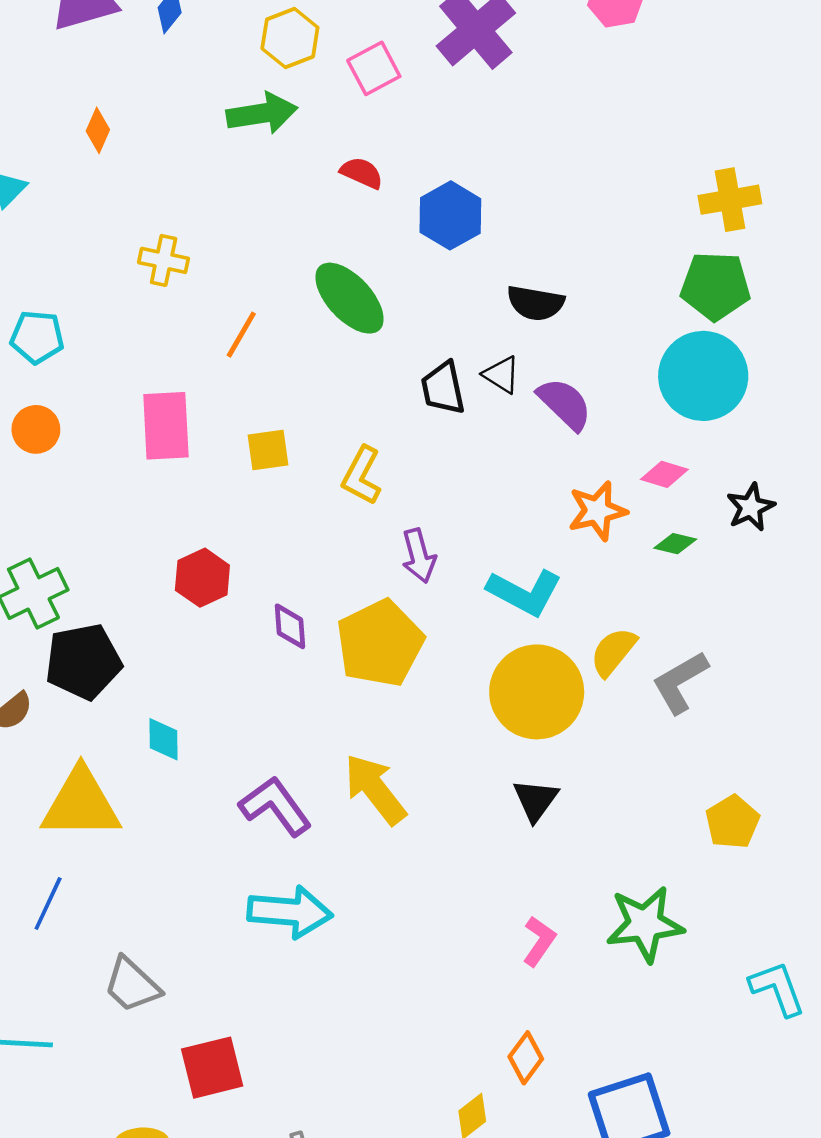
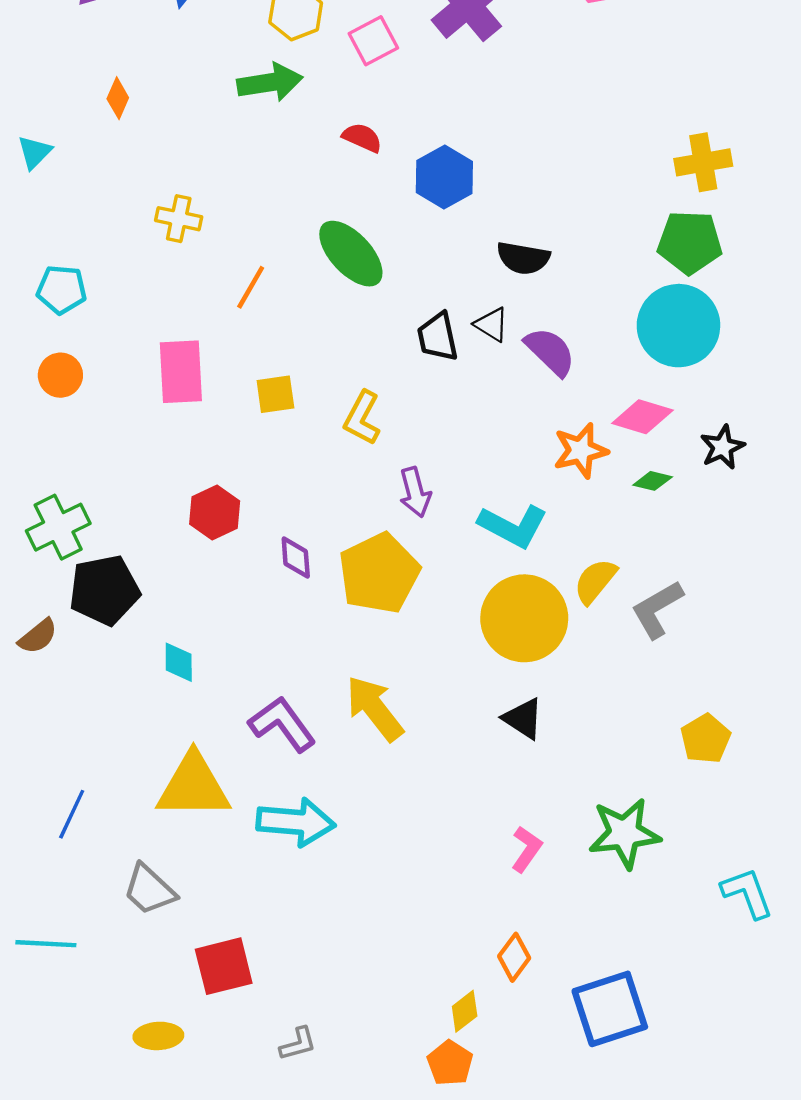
pink diamond: (664, 474) -> (642, 417), size x1.4
black triangle: (535, 800) -> (523, 718), turned -33
yellow triangle: (81, 804) -> (193, 786), moved

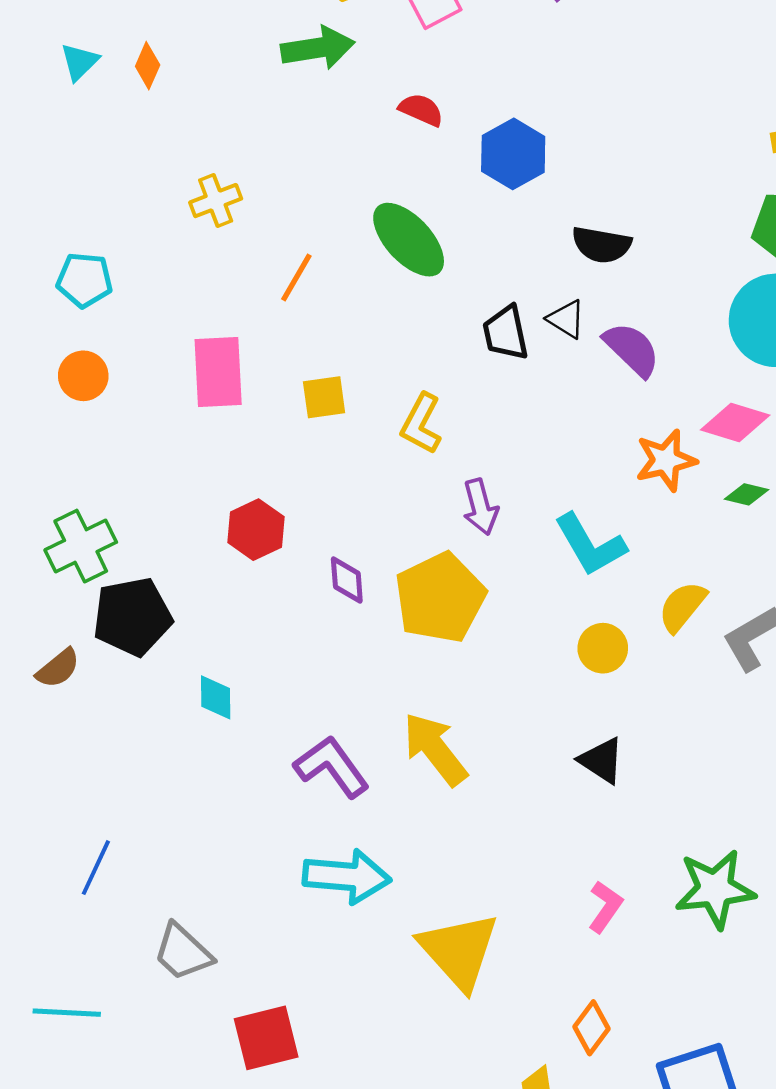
cyan triangle: (35, 152) -> (79, 62), moved
yellow cross: (179, 219) -> (216, 201), turned -33
cyan L-shape: (513, 526) -> (590, 545), turned 32
yellow circle: (524, 618) -> (603, 648), size x0.5
yellow triangle: (193, 786) -> (459, 951), moved, turned 48

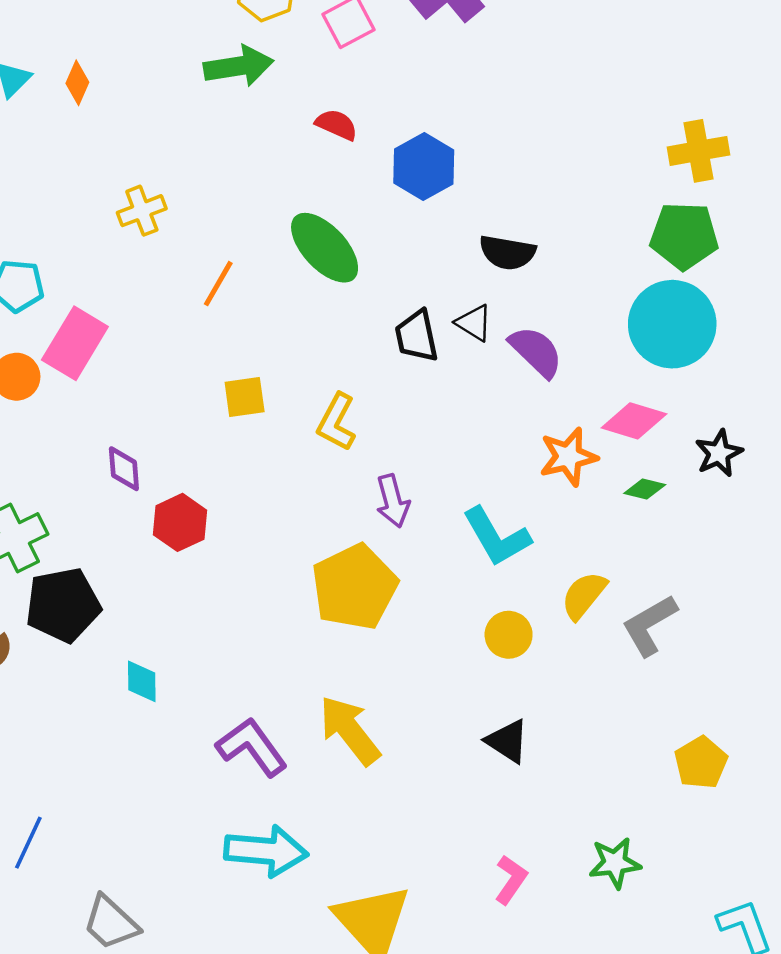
pink rectangle: (218, 372) -> (75, 343), moved, turned 34
purple diamond: (347, 580) -> (124, 469), moved
green star: (715, 889) -> (615, 863), size x0.7

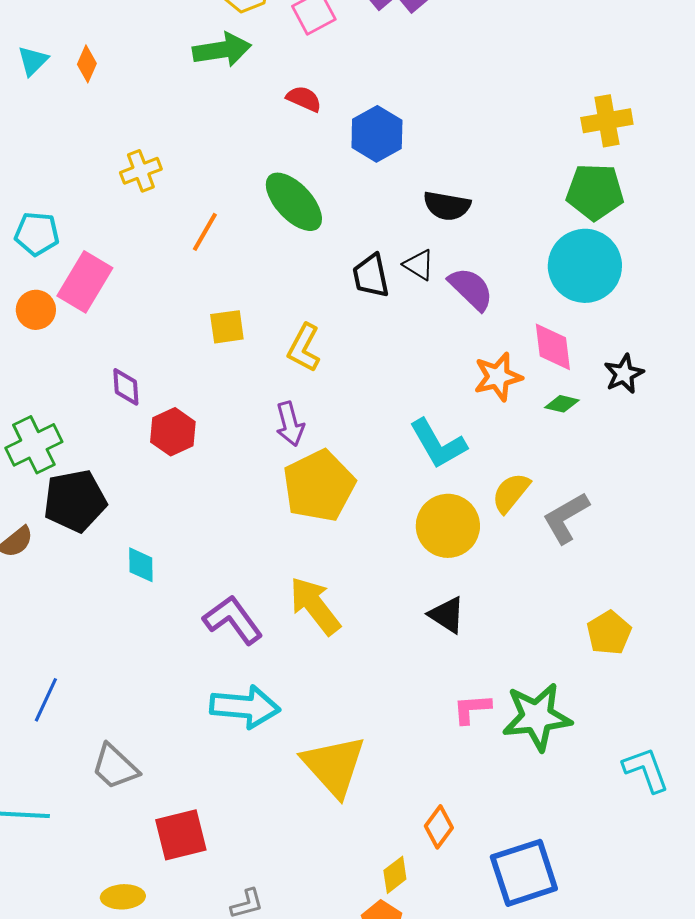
pink diamond: (634, 421) -> (553, 347), turned 66
purple arrow: (393, 501) -> (290, 424), moved
yellow circle: (509, 635) -> (448, 526), size x1.6
green star: (615, 863) -> (537, 717), size x1.6
pink L-shape: (511, 880) -> (472, 709), moved, turned -129

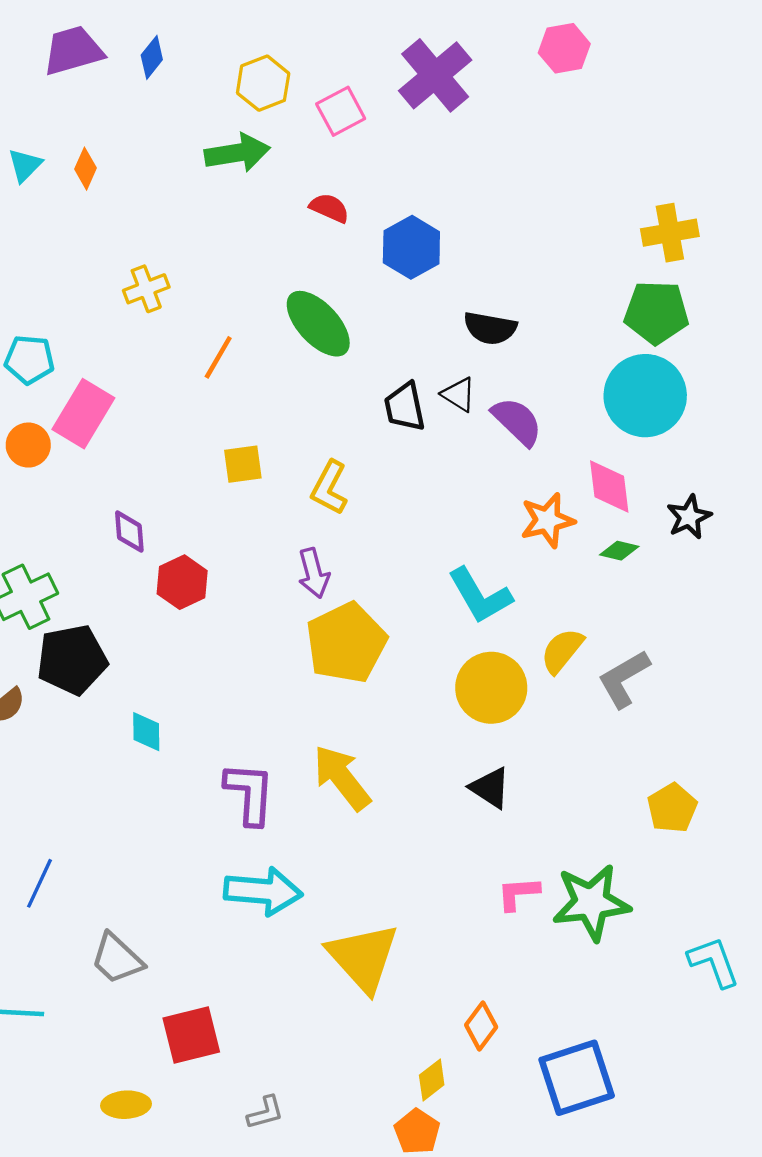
purple L-shape: (233, 620) -> (250, 793), turned 40

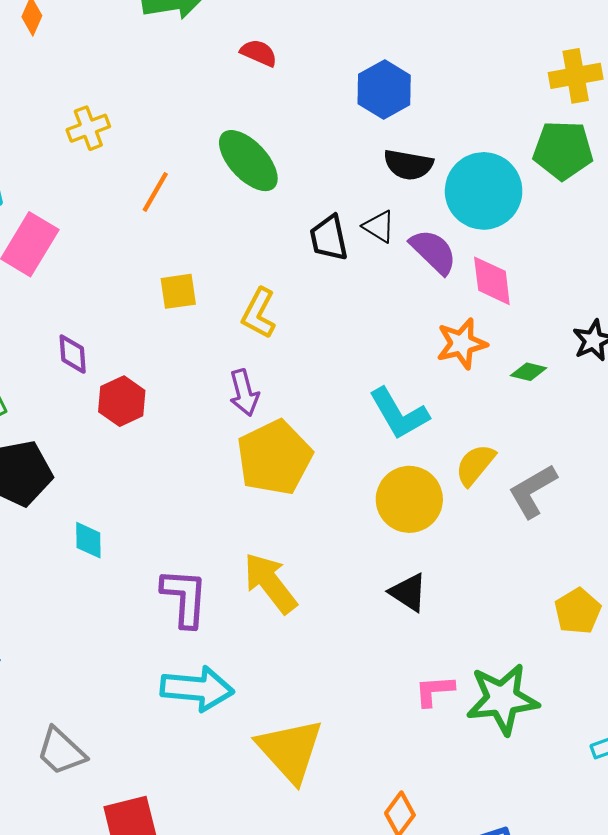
blue hexagon: (411, 247) -> (384, 89), moved
cyan circle: (645, 396) -> (484, 191), moved
pink diamond: (609, 487) -> (492, 281), moved

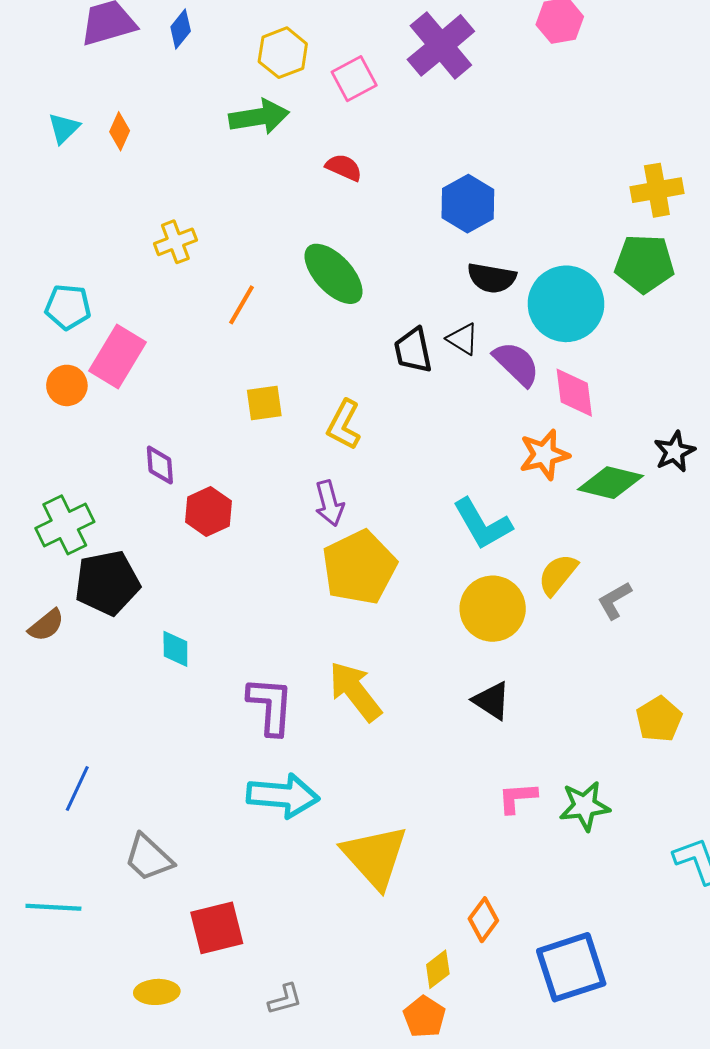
green diamond: (529, 372) -> (610, 483), size x1.8
gray L-shape: (533, 491) -> (615, 600), size x0.7
green star: (502, 699) -> (585, 806), size x0.7

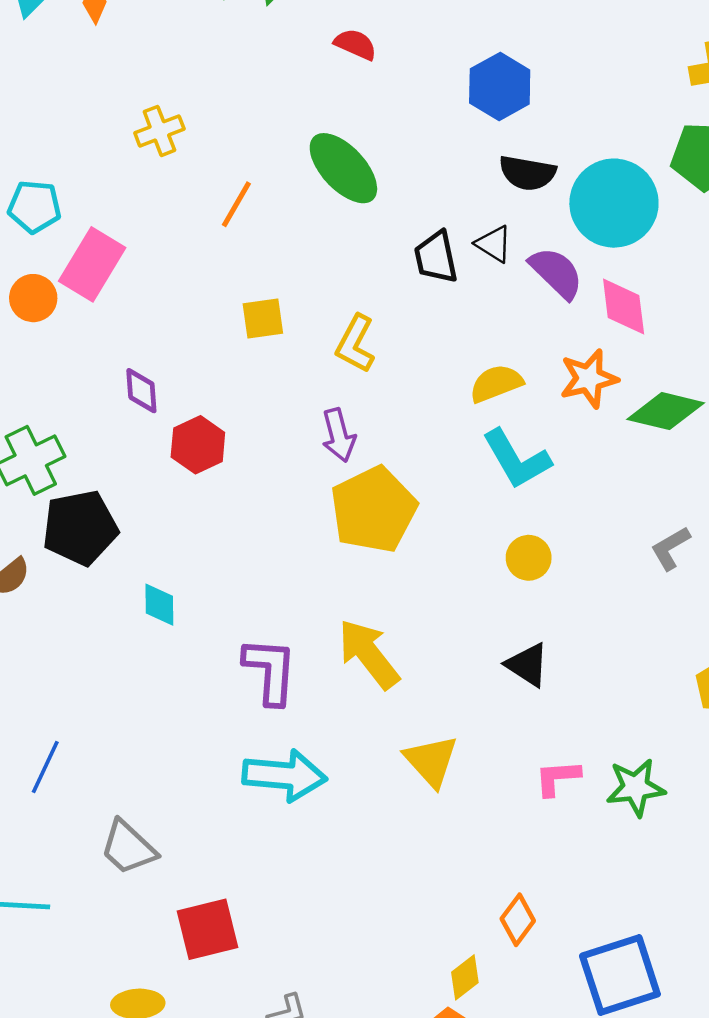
yellow semicircle: (558, 575) -> (496, 383), moved, turned 30
yellow circle: (493, 609) -> (529, 558), size x0.6
yellow triangle: (375, 857) -> (431, 761), moved, size x0.7

